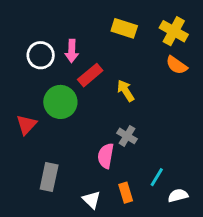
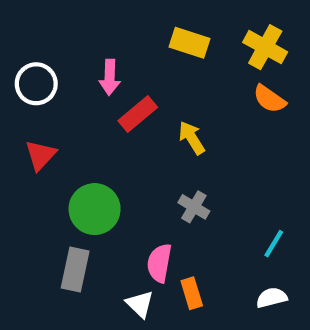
white circle: (41, 55) -> (36, 84), moved
green circle: (60, 102) -> (95, 209), moved
red triangle: (26, 125) -> (41, 155), moved
pink semicircle: (106, 156) -> (159, 263), moved
cyan line: (157, 177) -> (274, 244), moved

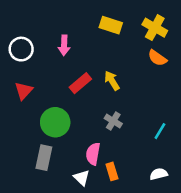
red rectangle: (138, 114) -> (80, 83), moved
cyan line: (274, 244) -> (160, 131), moved

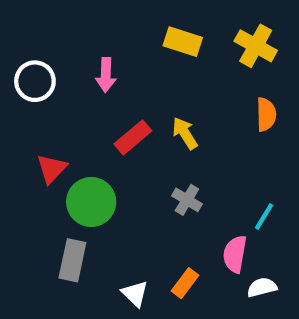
orange semicircle: (157, 58) -> (266, 115), moved, turned -126
red triangle: (24, 91) -> (52, 169), moved
pink semicircle: (93, 154) -> (235, 254), moved
orange rectangle: (112, 171) -> (185, 283), turned 54

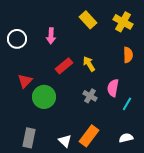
yellow rectangle: (183, 42) -> (88, 20), turned 30
pink semicircle: (235, 254) -> (113, 88), moved
gray rectangle: (72, 260) -> (29, 138), moved
orange rectangle: (185, 283) -> (89, 136), size x1.5

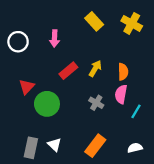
orange semicircle: (128, 55) -> (123, 72), moved
yellow arrow: (89, 64) -> (95, 68), turned 63
white triangle: (65, 141) -> (54, 145), moved

